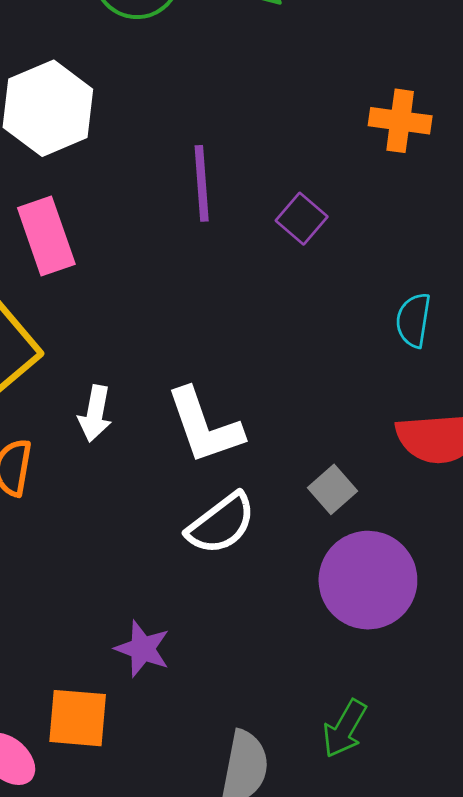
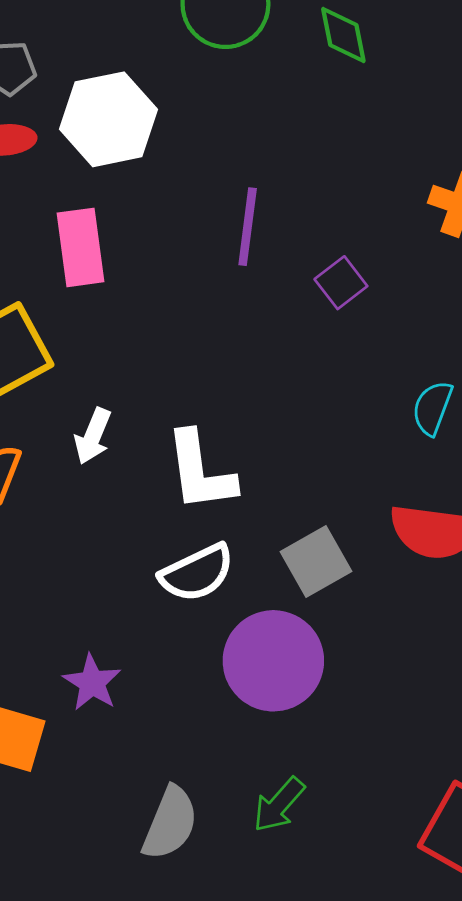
gray square: (333, 489) -> (316, 561), size x1.4
purple circle: (368, 580) -> (273, 661), moved

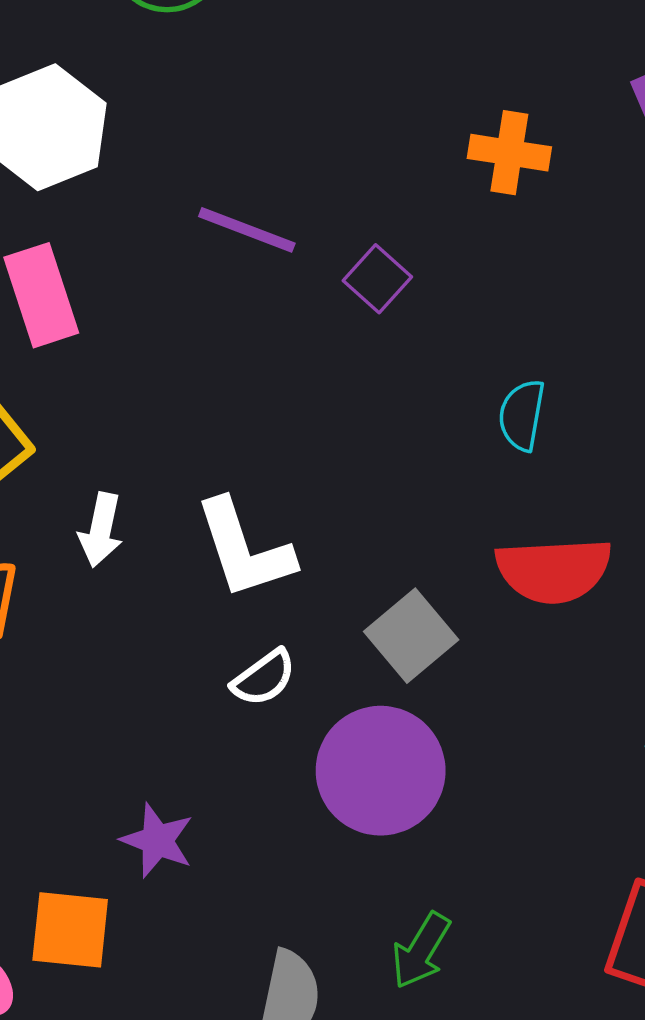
purple line: (248, 227) -> (247, 230), turned -66
white semicircle: (197, 573) -> (264, 678), size x0.7

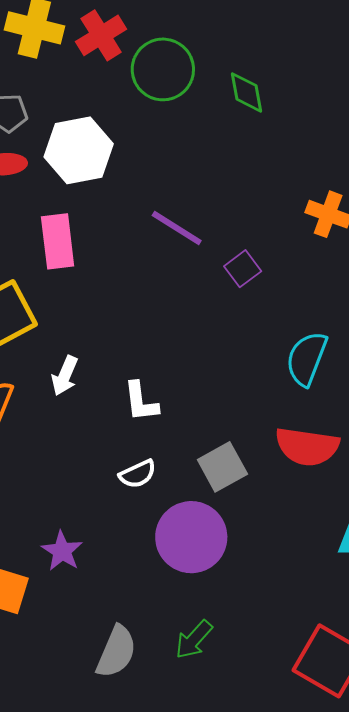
cyan semicircle: (522, 415) -> (307, 359), size x1.4
white L-shape: (244, 549) -> (141, 402), size x0.7

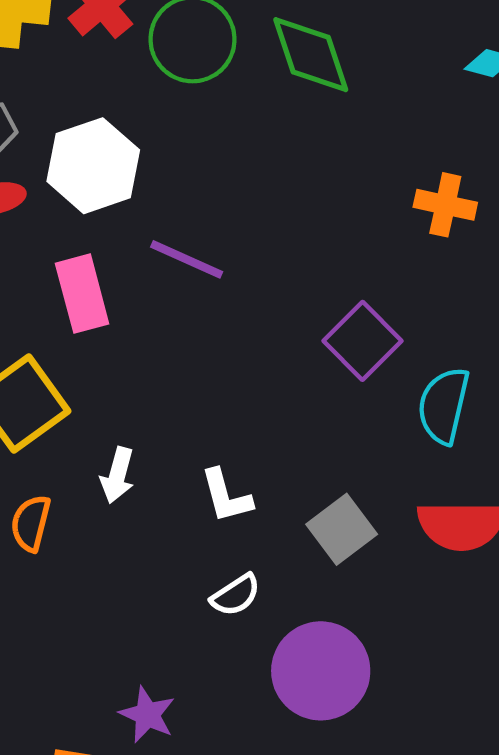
green diamond: (246, 92) -> (311, 55), size x1.5
purple line: (177, 228) -> (187, 259), moved
purple square: (243, 269) -> (363, 341), moved, size x1.5
gray square: (222, 467) -> (342, 529), moved

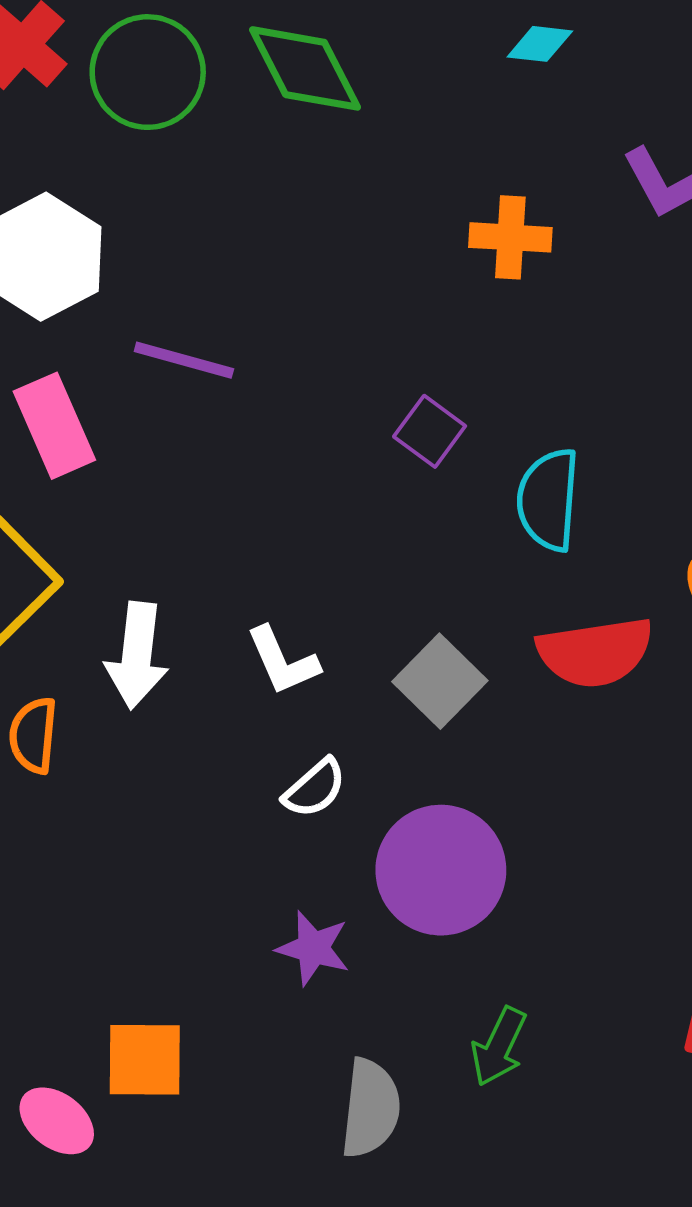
purple square: (363, 341) -> (430, 431), size x0.7
white arrow: (117, 475) -> (137, 655), size x1.4
purple star: (147, 715) -> (313, 948), moved

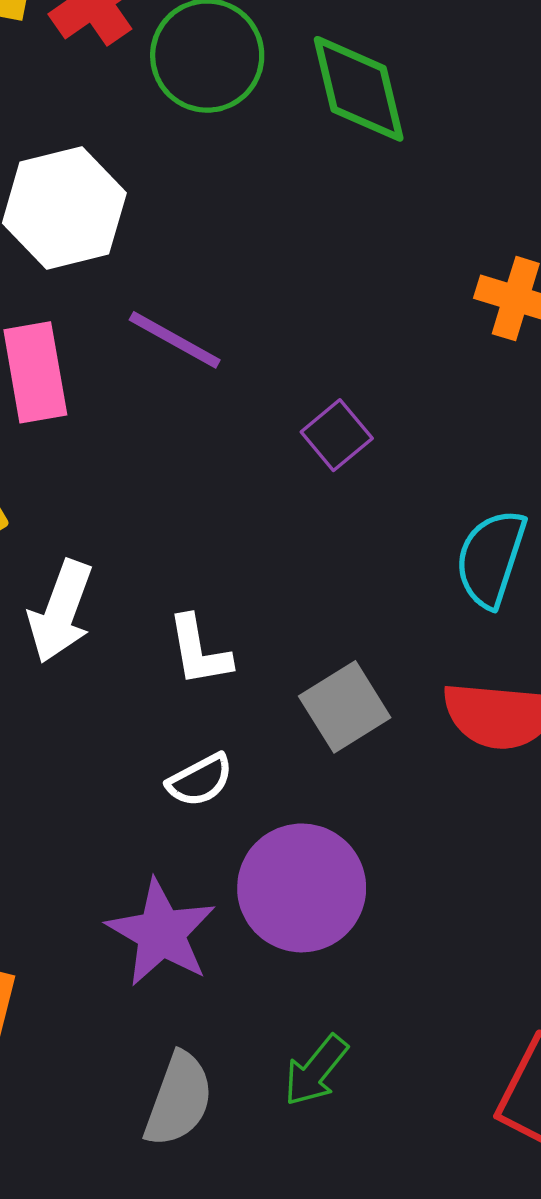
purple square: (430, 431) -> (337, 435), moved
purple star: (313, 948) -> (161, 933), size x1.5

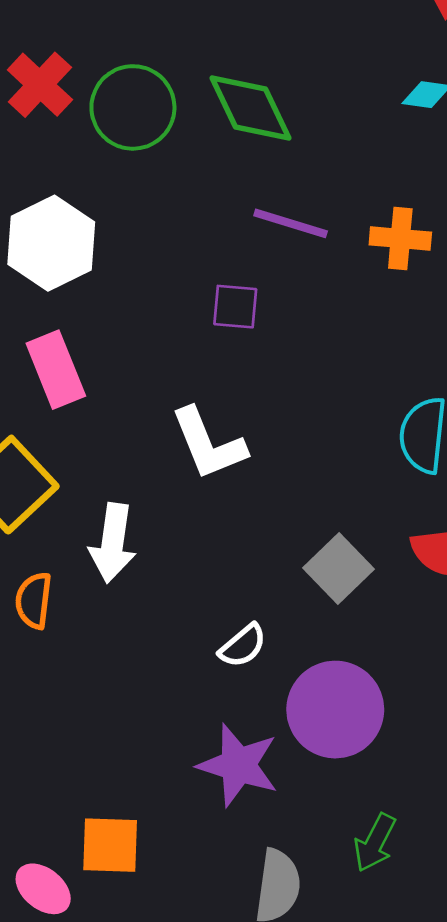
purple line: (175, 340) -> (291, 223), moved
purple square: (337, 435) -> (235, 307), moved, turned -33
white L-shape: (199, 651) -> (208, 444), moved, size x1.4

